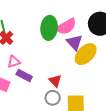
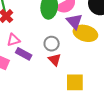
yellow ellipse: (86, 54) -> (85, 33), turned 60
gray circle: (53, 98) -> (52, 44), moved

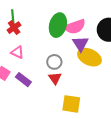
pink triangle: (13, 40) -> (17, 52), turned 32
purple rectangle: (24, 54) -> (23, 80), moved

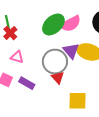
green ellipse: (58, 25) -> (53, 25), turned 40
purple triangle: (80, 44) -> (71, 51), moved
gray circle: (54, 62) -> (55, 62), size x1.6

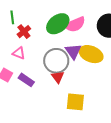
red cross: (10, 33) -> (24, 32), moved

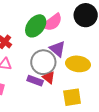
yellow ellipse: (91, 54) -> (78, 64), moved
purple rectangle: (26, 80) -> (35, 81), moved

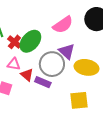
green ellipse: (36, 26) -> (30, 41), moved
red triangle: (49, 78) -> (27, 75), moved

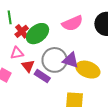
purple triangle: (67, 51) -> (71, 60), moved, turned -36
pink triangle: (14, 64) -> (17, 53), turned -32

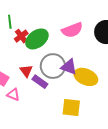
pink triangle: (17, 53) -> (13, 95), moved, turned 32

